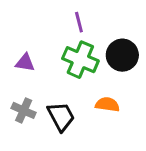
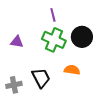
gray cross: (24, 110) -> (14, 85), moved, turned -35

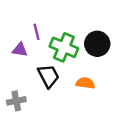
purple line: (53, 15) -> (37, 32), moved
black trapezoid: (41, 78) -> (48, 76), moved

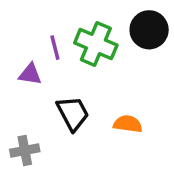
black circle: (97, 44) -> (149, 30), moved
green cross: (64, 47) -> (96, 44), moved

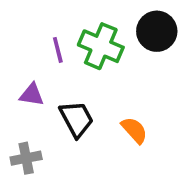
purple triangle: (30, 74) -> (32, 95), moved
orange semicircle: (128, 124) -> (134, 130), turned 40

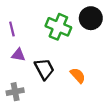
purple line: (58, 50) -> (12, 29), moved

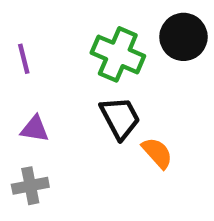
purple triangle: (18, 55) -> (35, 129), moved
black trapezoid: (44, 69) -> (120, 118), moved

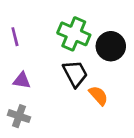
black circle: (183, 37) -> (111, 46), moved
gray cross: (30, 186) -> (19, 116), turned 30

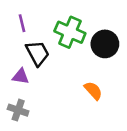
purple line: (15, 37) -> (22, 23), moved
black trapezoid: (75, 74) -> (38, 53), moved

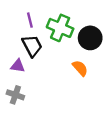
purple line: (22, 23) -> (30, 20), moved
orange semicircle: (93, 91) -> (80, 68), moved

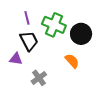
gray cross: (15, 95) -> (39, 78), moved, turned 35

